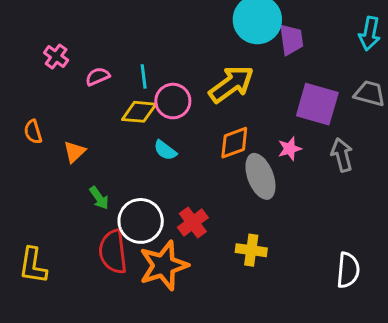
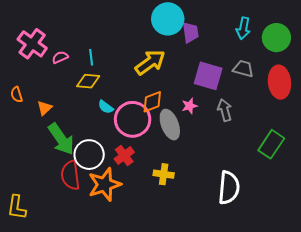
pink cross: (56, 56) -> (32, 44), size x1.8
pink circle: (173, 101) -> (133, 119), moved, size x1.5
green arrow: (99, 198) -> (61, 139), size x2.0
yellow L-shape: (33, 266) -> (17, 207), moved
white semicircle: (348, 270) -> (229, 188), size x1.4

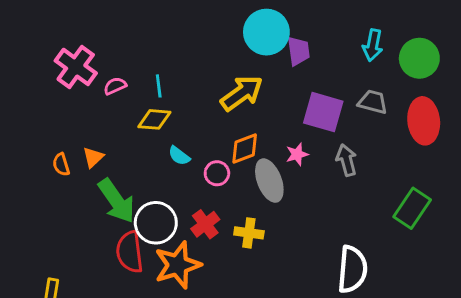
orange semicircle: (17, 94) -> (61, 165), moved
pink circle: (133, 119) -> (217, 173), size x0.5
yellow cross: (164, 174) -> (249, 233), moved

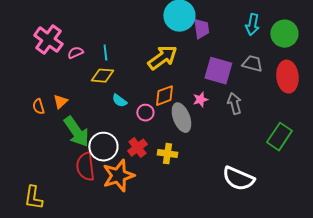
white semicircle: (352, 269) -> (238, 179), turned 108

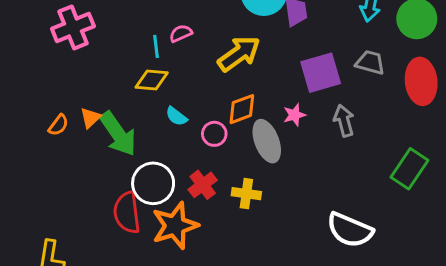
pink cross: (48, 40) -> (73, 27), turned 32
pink semicircle: (75, 53) -> (181, 33), moved
purple square: (218, 71) -> (321, 73), turned -32
orange semicircle: (38, 107) -> (58, 125), turned -126
green arrow: (76, 132) -> (118, 134), moved

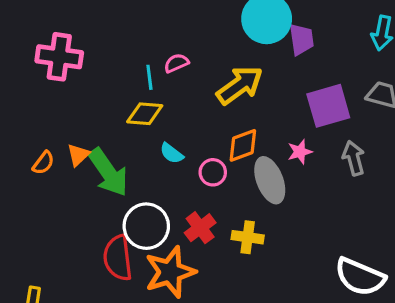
pink cross: (73, 27) -> (59, 57), turned 30

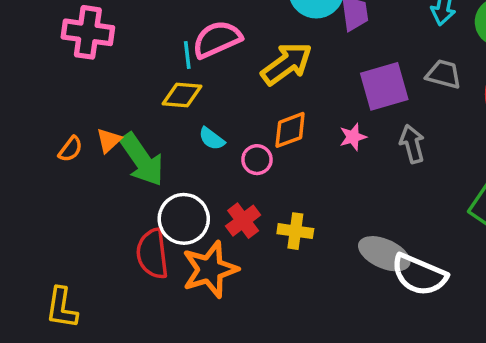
pink semicircle: (176, 63) -> (217, 39), size x1.8
gray ellipse: (270, 180) -> (384, 254), moved, turned -45

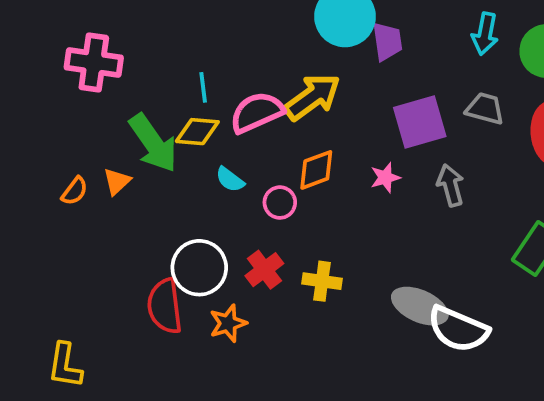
pink semicircle: (217, 39) -> (257, 112), moved
green arrow: (142, 160) -> (153, 143), moved
orange star: (210, 269) -> (228, 323), size x0.6

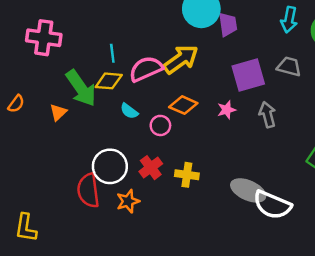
orange diamond: (316, 170) -> (183, 105), turned 44
orange semicircle: (75, 191) -> (16, 104), moved

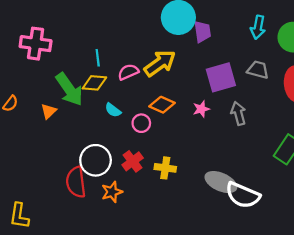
pink semicircle: (146, 69) -> (128, 72), size x0.7

